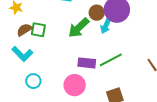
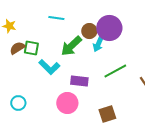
cyan L-shape: (22, 54) -> (49, 67), moved
green line: (111, 60) -> (115, 71), moved
cyan circle: (33, 81) -> (18, 103), moved

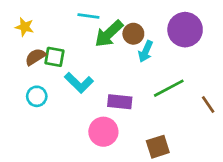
purple circle: (109, 28) -> (185, 30), moved
green arrow: (71, 46) -> (109, 34), moved
cyan circle: (18, 103) -> (37, 96), moved

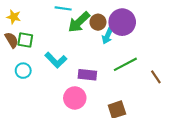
purple circle: (185, 30) -> (122, 22), moved
brown semicircle: (35, 57) -> (12, 40), moved, turned 91
green square: (54, 57) -> (25, 40), moved

